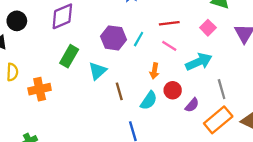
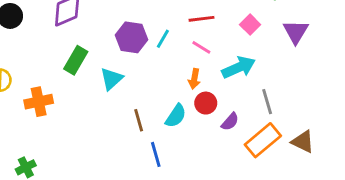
orange arrow: (154, 71) -> (194, 79), moved
brown line: (119, 91) -> (139, 120), moved

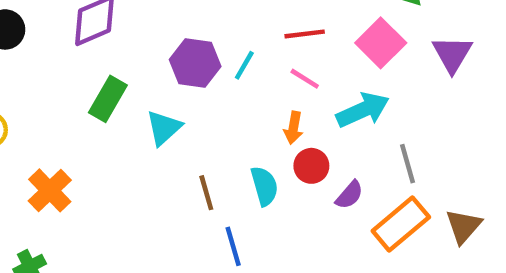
pink square: (250, 25) -> (381, 43), size x1.5
orange cross: (39, 102) -> (50, 190), moved, turned -32
cyan semicircle: (176, 116) -> (264, 186), turned -50
brown triangle: (303, 142) -> (463, 226), turned 45

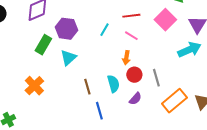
purple hexagon: (195, 63) -> (66, 29), moved
cyan arrow: (363, 110) -> (189, 50), moved
gray line: (408, 164) -> (156, 78), moved
orange cross: (50, 190) -> (34, 86), moved
purple semicircle: (349, 195) -> (135, 99), moved

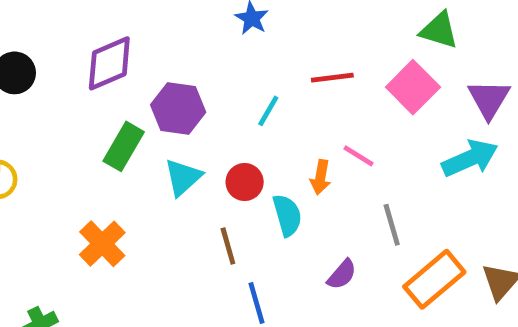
pink line: (131, 36) -> (358, 156), moved
red circle: (134, 75) -> (245, 182), moved
cyan semicircle: (113, 84) -> (287, 215), moved

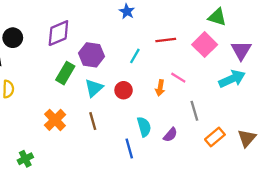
cyan semicircle: (287, 215) -> (144, 127), moved
brown line: (228, 246) -> (93, 121), moved
orange rectangle: (434, 279) -> (215, 137), size x0.7

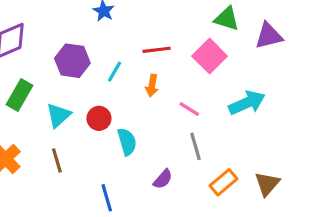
purple triangle: (241, 50) -> (269, 36), moved, turned 45
purple hexagon: (92, 55) -> (72, 61), moved
pink line: (178, 78) -> (189, 109), moved
orange arrow: (160, 88) -> (152, 86), moved
cyan semicircle: (144, 127) -> (127, 142), moved

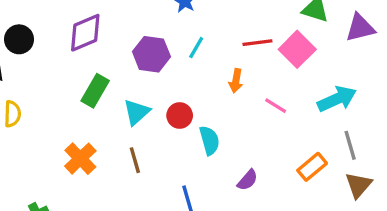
red line: (157, 50) -> (257, 43), moved
cyan line: (115, 72) -> (196, 48), moved
gray line: (196, 146) -> (350, 145), moved
orange rectangle: (224, 182) -> (312, 167), moved

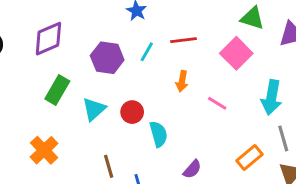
red line: (257, 43) -> (183, 40), moved
cyan arrow: (337, 99) -> (272, 97), turned 124
brown line: (135, 160) -> (109, 166), moved

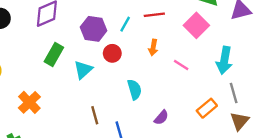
red circle: (132, 112) -> (112, 53), moved
orange cross: (44, 150) -> (29, 102), moved

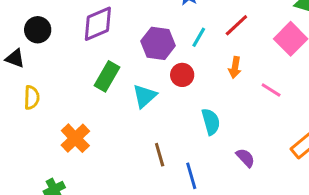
red line: (154, 15) -> (236, 25), turned -36
purple semicircle: (161, 118) -> (245, 158), turned -84

